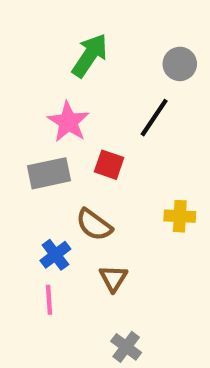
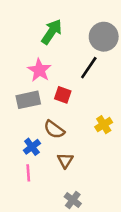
gray circle: (180, 64) -> (104, 37), size x1.5
yellow cross: (180, 216) -> (104, 125), turned -35

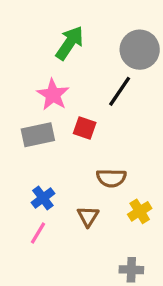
yellow cross: (104, 125) -> (140, 211), moved
brown semicircle: (54, 130) -> (111, 178), moved, turned -35
pink line: (28, 173) -> (38, 233), turned 35
gray cross: (73, 200) -> (131, 270), moved, turned -35

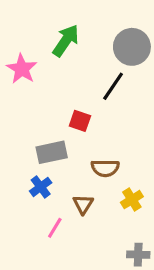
pink star: (53, 95) -> (22, 69), moved
gray rectangle: (38, 135) -> (52, 152), moved
pink line: (38, 233) -> (55, 228), moved
gray cross: (131, 270) -> (138, 255), moved

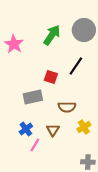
green arrow: (66, 41) -> (52, 35), moved
black line: (113, 86) -> (76, 66), moved
blue cross: (41, 187) -> (26, 129), moved

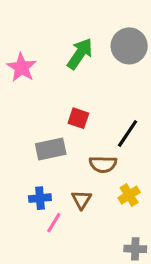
black line: (76, 66) -> (128, 134), moved
blue cross: (26, 129) -> (40, 198), turned 32

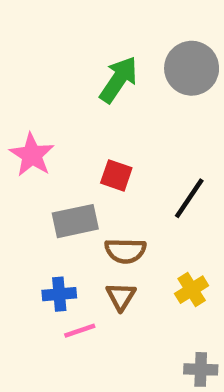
pink star: (22, 67) -> (32, 155), moved
brown semicircle: (103, 164) -> (125, 251), moved
pink line: (54, 223) -> (80, 331), turned 40

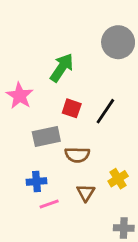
green arrow: (119, 80) -> (62, 68), moved
black line: (189, 198) -> (105, 111), moved
brown triangle: (121, 296) -> (86, 193), moved

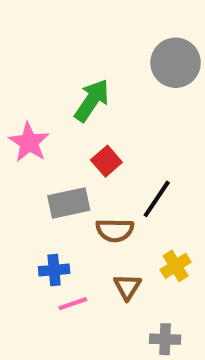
red square: (72, 108) -> (106, 161), turned 30
black line: (105, 111) -> (157, 199), moved
gray cross: (124, 228) -> (165, 339), moved

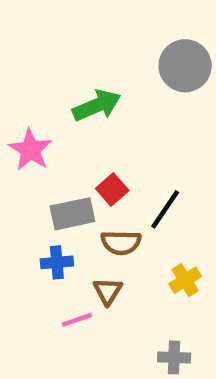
green arrow: (92, 100) -> (97, 106), turned 33
red square: (106, 161) -> (112, 190), moved
blue cross: (54, 270) -> (57, 262), moved
brown triangle: (127, 287) -> (108, 291), moved

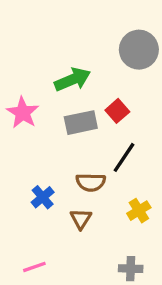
red square: (112, 190) -> (117, 111), moved
gray rectangle: (72, 214) -> (81, 123), moved
blue cross: (57, 262) -> (43, 197), turned -35
pink line: (77, 320) -> (34, 267), moved

